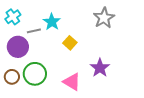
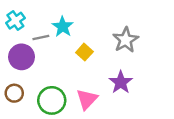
gray star: (104, 18) -> (126, 40), moved
green circle: (35, 74) -> (52, 100), moved
pink triangle: (72, 82) -> (87, 99), turned 42

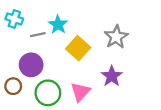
cyan cross: (15, 21) -> (14, 19), turned -36
yellow square: (84, 52) -> (78, 48), size x1.5
purple circle: (22, 57) -> (31, 65), moved

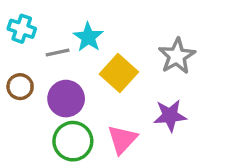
purple circle: (31, 65) -> (66, 99), moved
purple star: (112, 76) -> (170, 116), turned 30
brown circle: (13, 86) -> (20, 87), moved

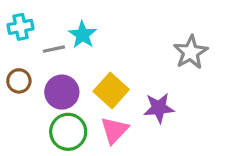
cyan cross: (22, 29) -> (20, 27), turned -30
gray star: (177, 56) -> (191, 52), moved
yellow square: (119, 73) -> (111, 90), moved

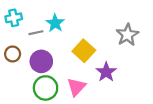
yellow square: (111, 90) -> (84, 51), moved
purple star: (159, 108) -> (106, 72), turned -30

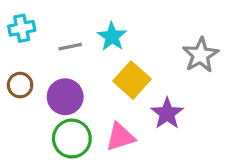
cyan star: (55, 23) -> (112, 37), moved
gray line: (36, 33) -> (70, 47), moved
pink triangle: (76, 87) -> (120, 137), turned 30

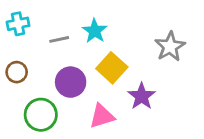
purple circle: (65, 97) -> (71, 82), moved
green circle: (72, 139) -> (41, 115), moved

